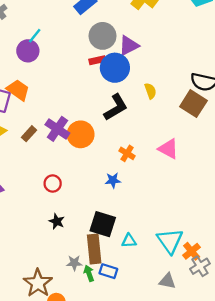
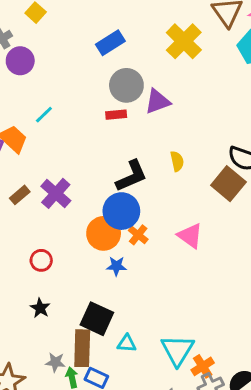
cyan line: (35, 36) -> (44, 115), moved
purple circle: (28, 51) -> (20, 61), moved
blue circle: (115, 68) -> (121, 211), moved
orange circle: (81, 134) -> (104, 233), moved

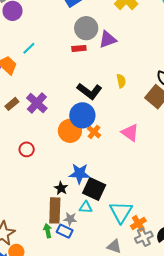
black L-shape: (132, 176) -> (89, 91), turned 60
blue star: (116, 266) -> (80, 174), moved, size x1.5
black star: (40, 308) -> (61, 188), moved
black square: (97, 319) -> (94, 189), moved
gray star: (55, 362) -> (70, 219), moved

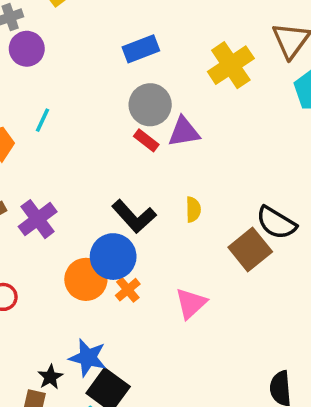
cyan line: (29, 48) -> (43, 120), turned -32
red rectangle: (79, 48) -> (146, 140), moved, turned 32
pink triangle: (130, 133) -> (191, 303), turned 30

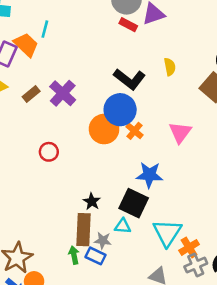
cyan line: (43, 120) -> (45, 29), moved
blue star: (88, 358) -> (149, 175), moved

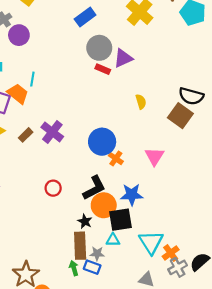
black L-shape: (130, 79) -> (94, 188), moved, turned -60
orange circle: (104, 129) -> (104, 205), moved
red circle: (49, 152) -> (53, 188), moved
black square: (134, 203) -> (120, 220), turned -30

